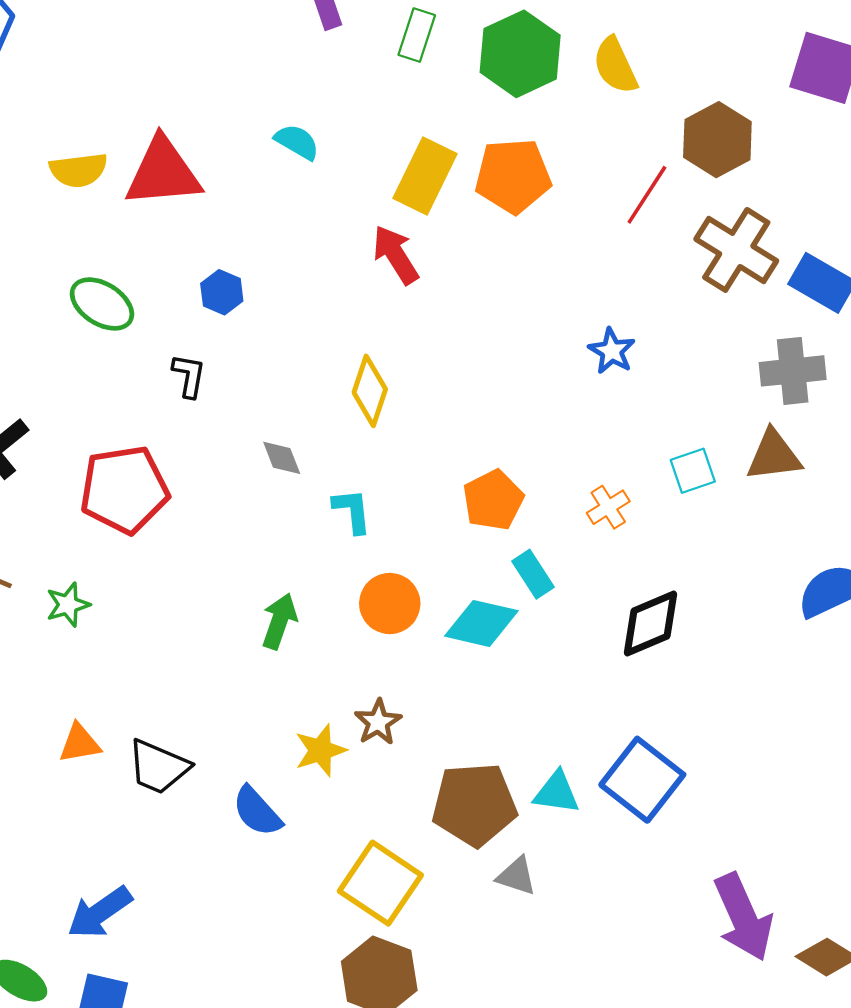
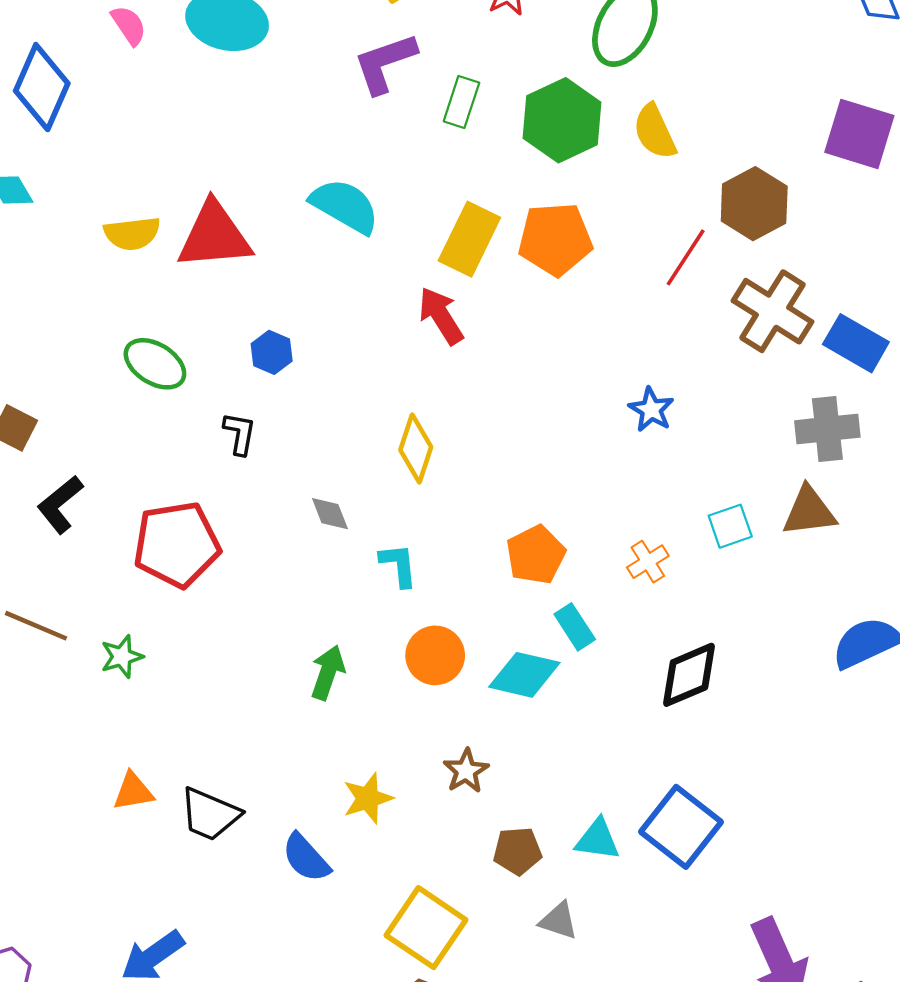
cyan semicircle: (297, 142) -> (345, 206), size x1.6
brown star: (378, 722) -> (466, 771), moved
brown pentagon: (474, 804) -> (517, 851), size x0.6

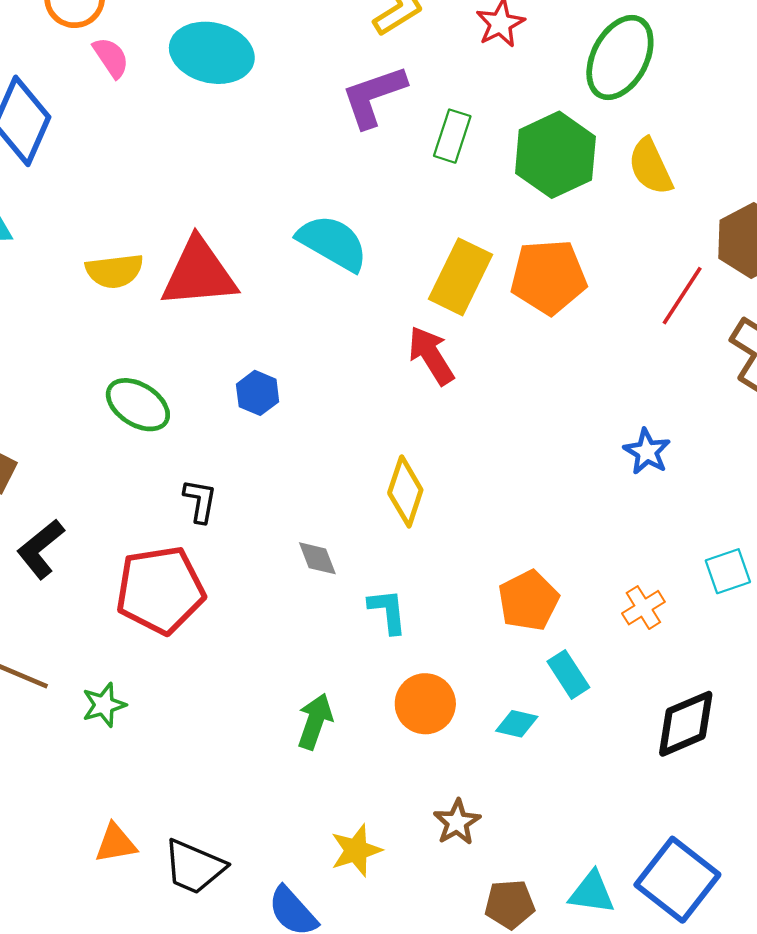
black L-shape: (240, 434) -> (200, 501), moved
cyan diamond: (524, 675) -> (517, 724), size x0.6

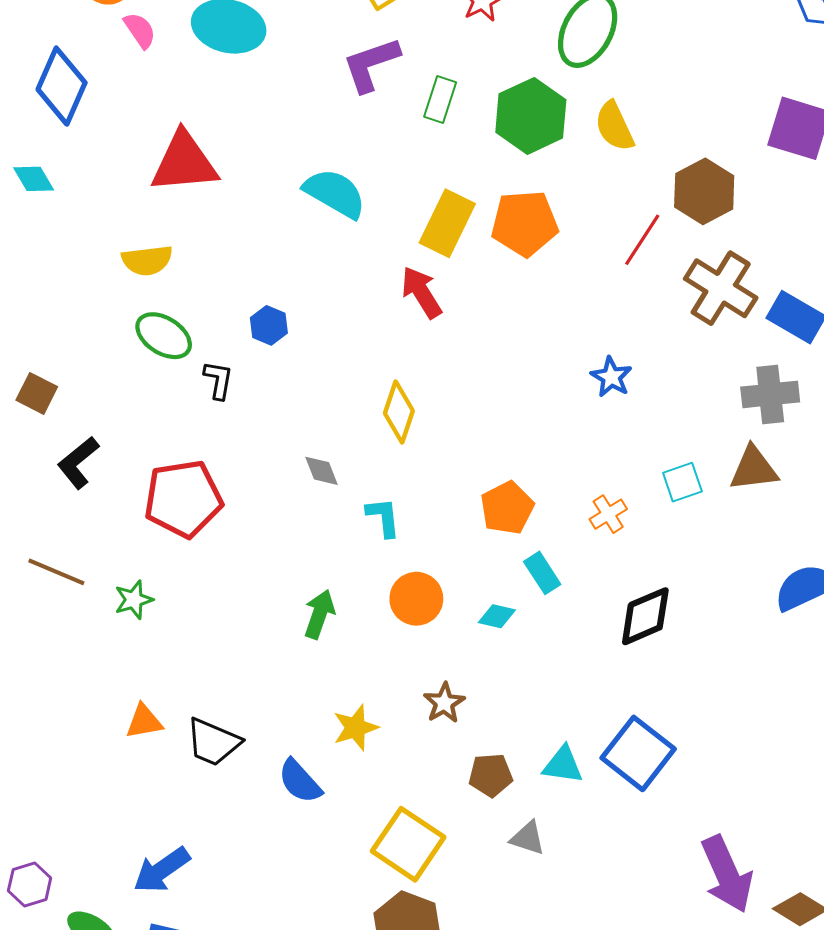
yellow semicircle: (114, 271) -> (147, 260), moved
red triangle: (199, 273) -> (184, 162), moved
black L-shape: (200, 501) -> (218, 380), moved

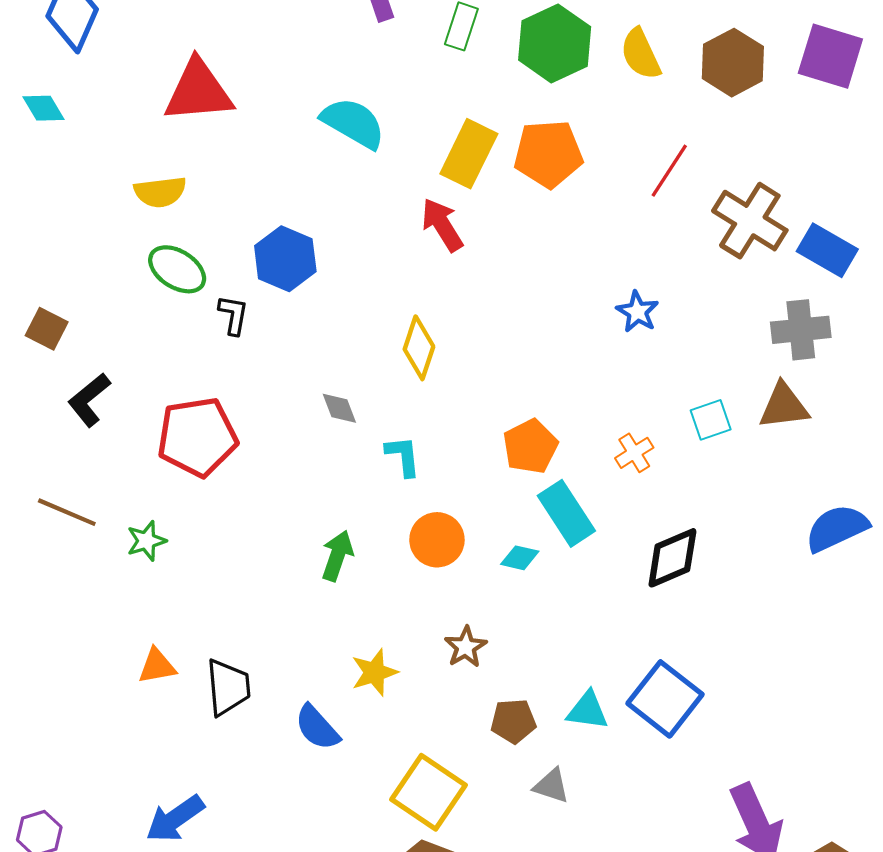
brown hexagon: (704, 191) -> (733, 63), moved
blue hexagon: (269, 325) -> (285, 259), size x1.6
cyan rectangle: (542, 573) -> (566, 513), size x1.5
black trapezoid: (213, 742) -> (228, 687), turned -118

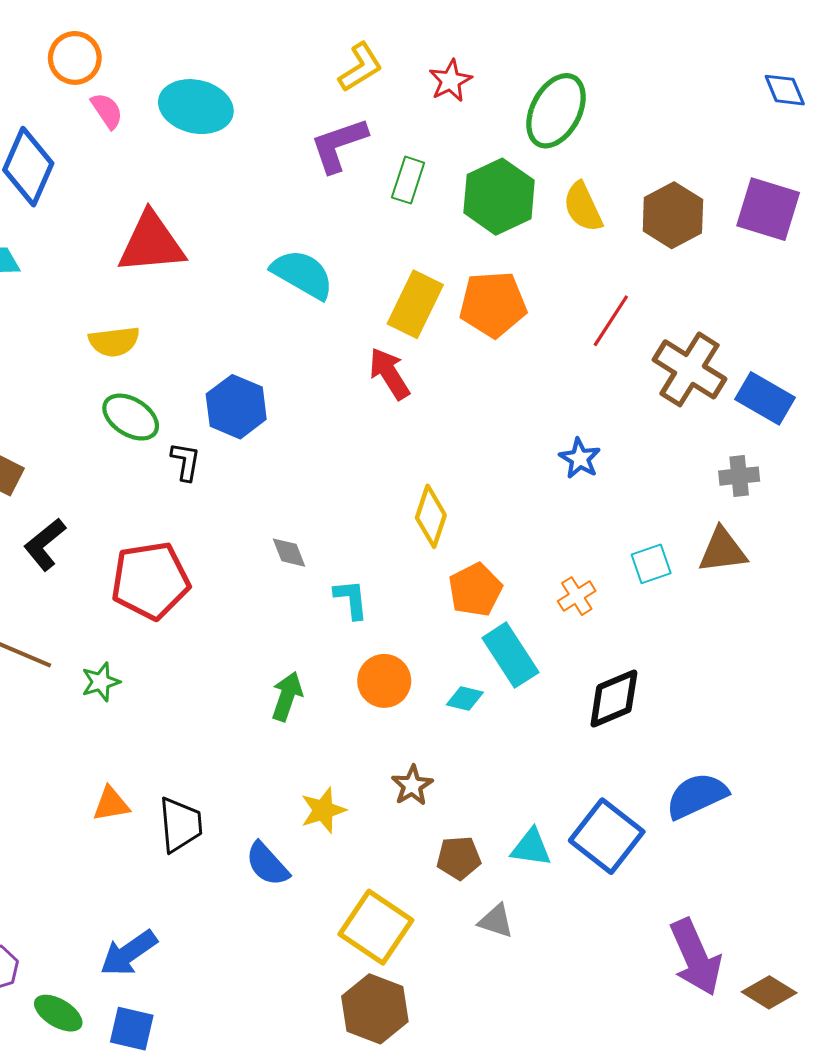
gray cross: (801, 330) -> (739, 476), size x0.7
yellow diamond: (419, 348) -> (431, 516), moved
blue semicircle: (837, 528) -> (697, 796), moved

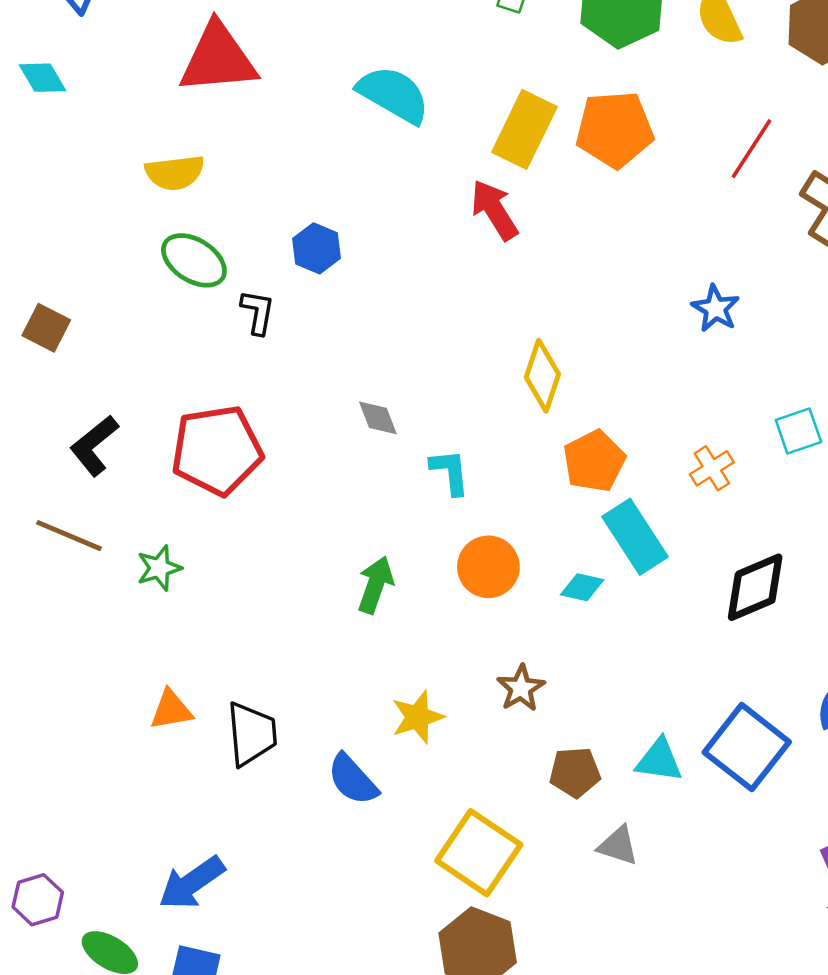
blue hexagon: (236, 407) -> (317, 248), size x0.7
black L-shape: (45, 544) -> (94, 445), moved

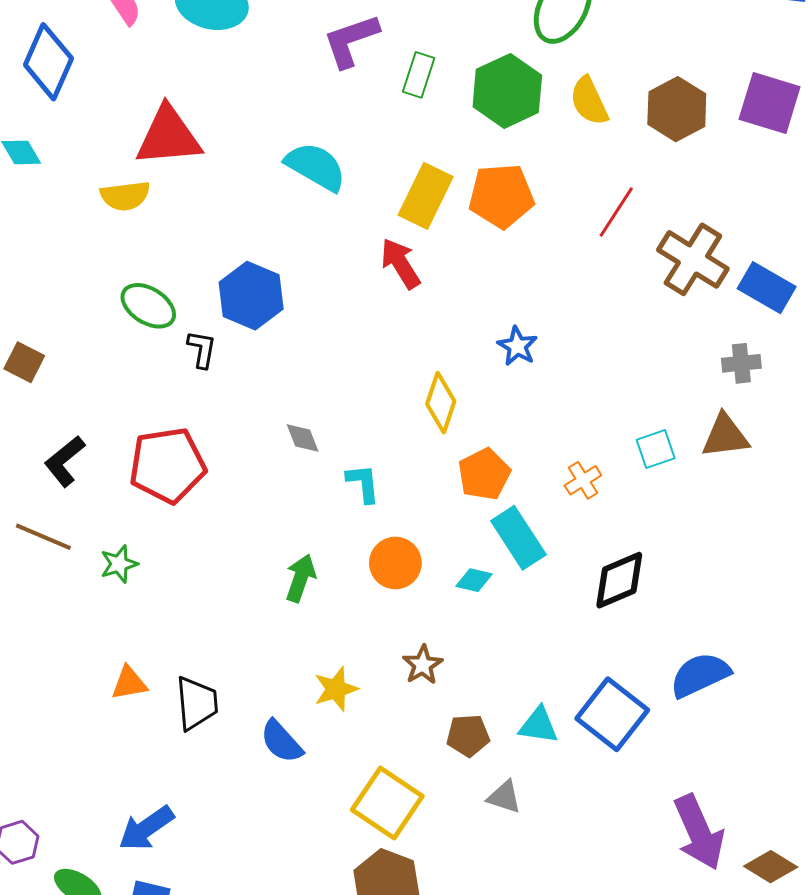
yellow semicircle: (175, 173) -> (125, 196), moved
blue hexagon: (317, 248) -> (251, 296), size x1.6
blue star: (716, 308) -> (517, 346), moved

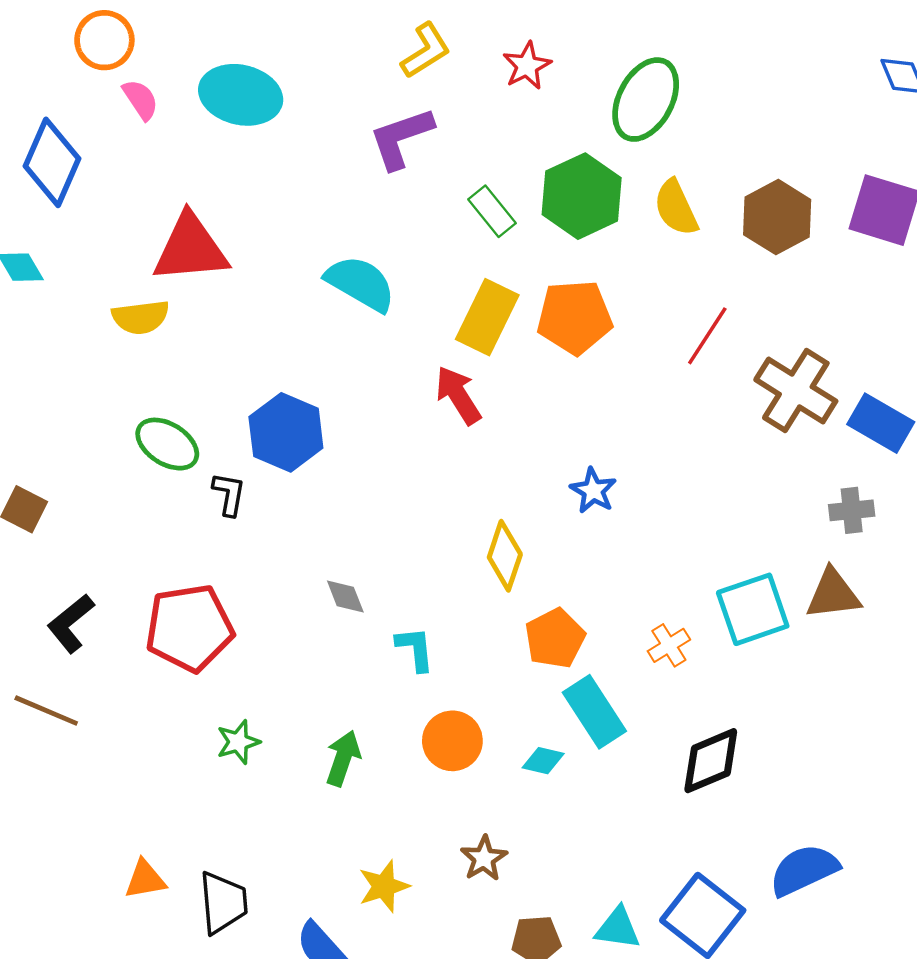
green rectangle: (419, 75) -> (492, 211), moved, turned -57
cyan square: (656, 449) -> (753, 609), size x1.6
green star: (119, 564) -> (238, 742), moved

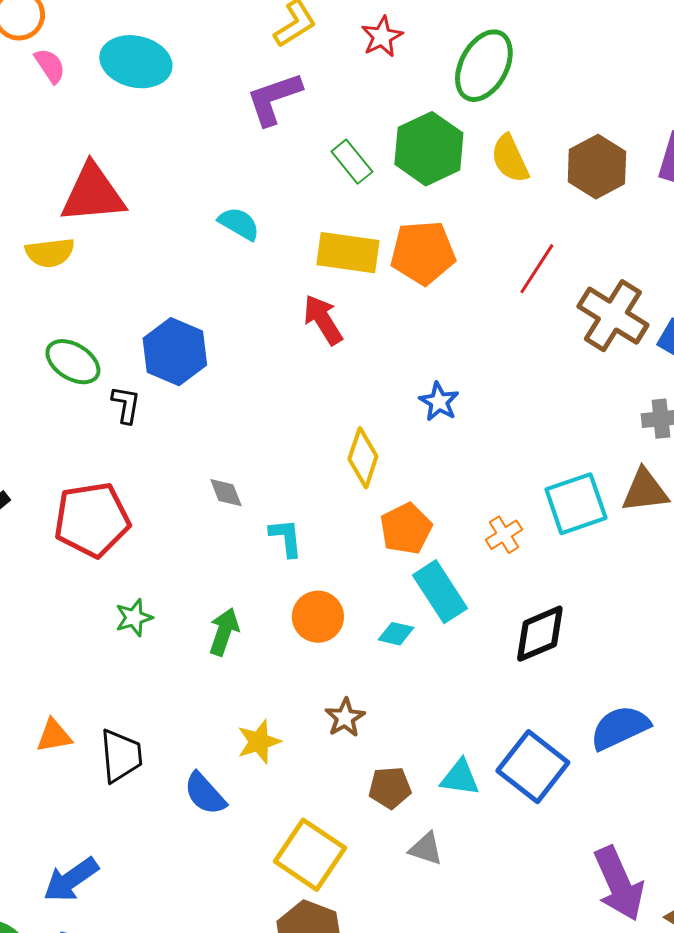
cyan semicircle: (360, 283) -> (239, 224), size x0.7
yellow rectangle: (487, 317) -> (348, 253), turned 72

